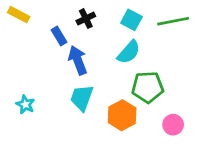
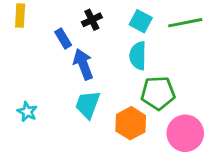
yellow rectangle: (19, 15) -> (20, 15), turned 65
cyan semicircle: (129, 52) -> (138, 56), turned 140
pink circle: (173, 125) -> (185, 133), size x1.6

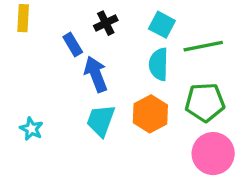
green line: (185, 23) -> (203, 46), moved
green pentagon: (158, 93) -> (205, 102), moved
orange hexagon: (131, 123) -> (150, 114), moved

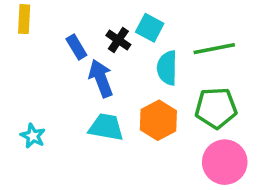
black cross: (106, 23) -> (118, 40), moved, turned -30
cyan square: (162, 25) -> (150, 28), moved
cyan trapezoid: (101, 120) -> (106, 127), turned 80

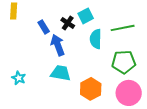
cyan square: (150, 28) -> (86, 16), turned 35
orange hexagon: (158, 120) -> (91, 89), moved

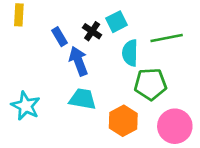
green pentagon: (124, 62) -> (150, 84), moved
cyan star: (19, 78) -> (26, 106), size x1.5

